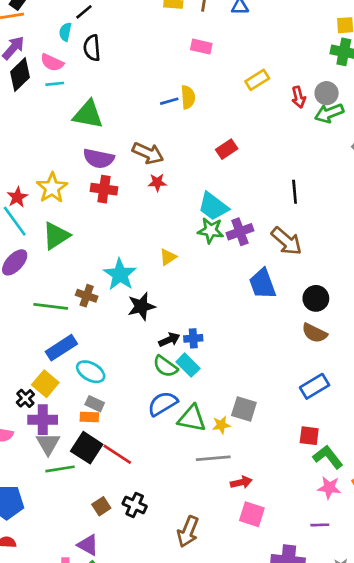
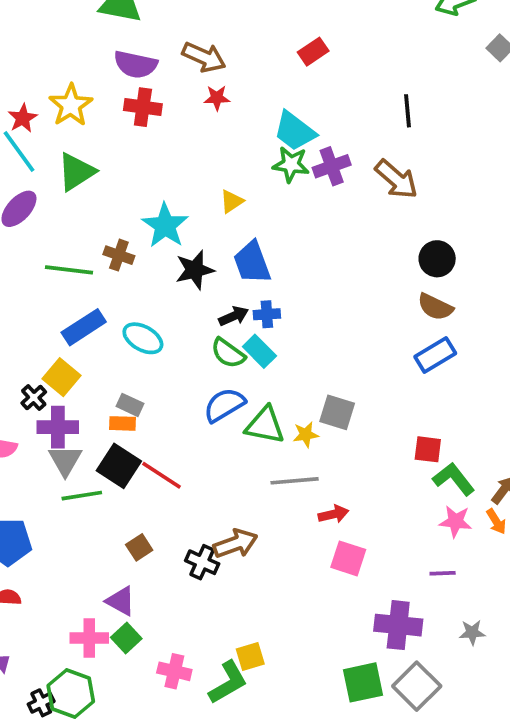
blue trapezoid: (263, 284) -> (252, 262), moved
cyan ellipse: (91, 372) -> (143, 338), moved
blue rectangle: (315, 386) -> (435, 355), moved
black cross: (135, 505) -> (202, 562), moved
brown arrow: (188, 532) -> (235, 544), moved, turned -132

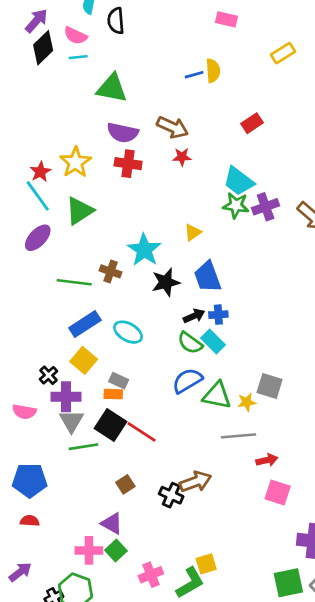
yellow square: (62, 377) -> (84, 360), moved
pink cross: (174, 671) -> (151, 575), turned -35

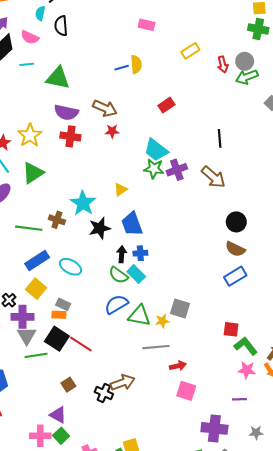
cyan line: (78, 57) -> (27, 64), moved
black arrow: (194, 316) -> (122, 254), turned -63

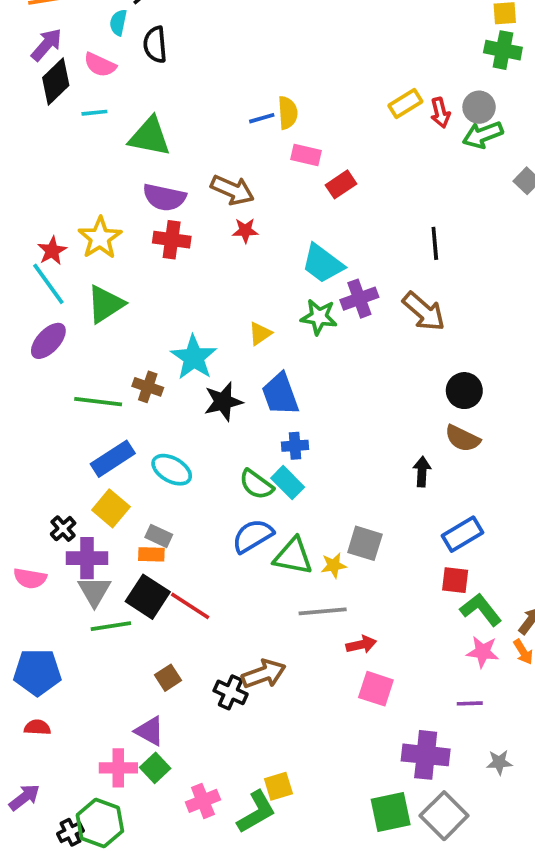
pink rectangle: (147, 25) -> (306, 155), moved
yellow rectangle: (190, 51) -> (405, 103), moved
green star: (154, 169) -> (319, 317), moved
black arrow: (122, 254) -> (422, 472), moved
blue rectangle: (235, 276) -> (462, 534), moved

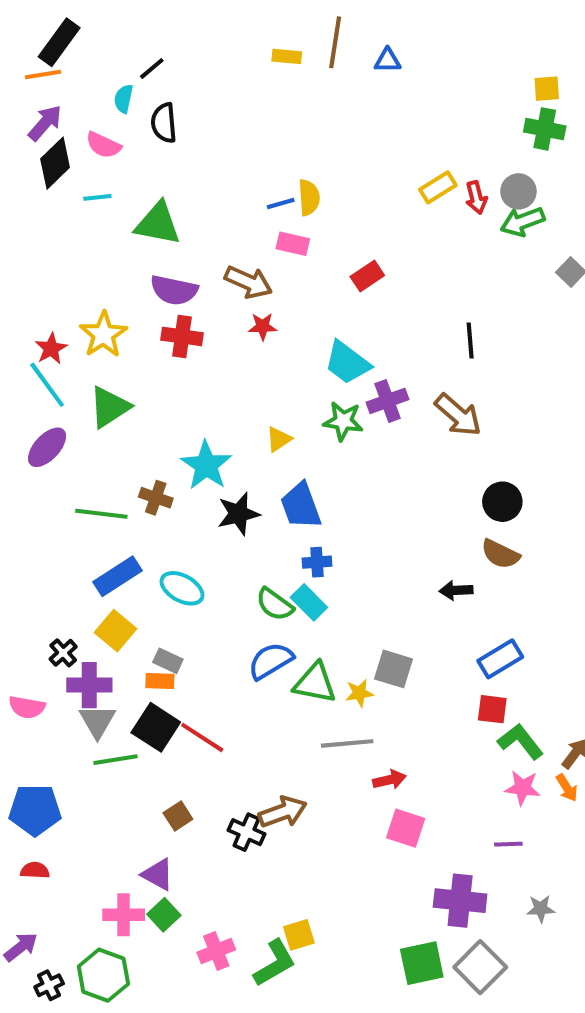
pink rectangle: (306, 155) -> (293, 244), moved
black arrow: (422, 472) -> (456, 590), turned -96
black cross: (70, 832) -> (49, 985), moved

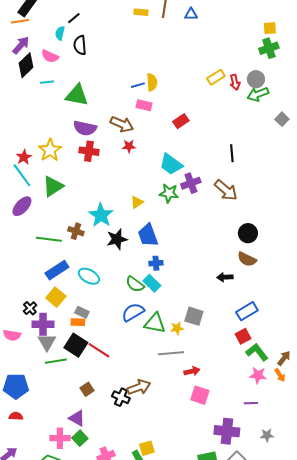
green cross: (545, 129) -> (269, 48), turned -30
red square: (492, 709) -> (243, 336), turned -35

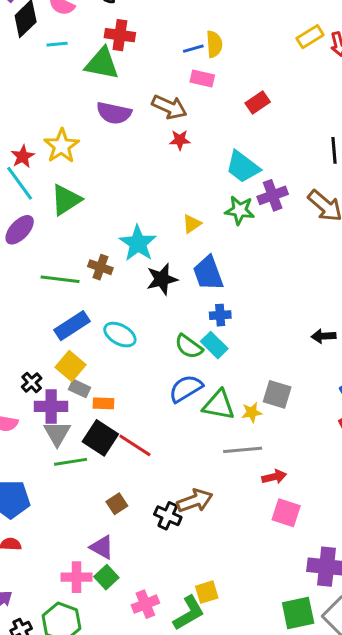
red cross: (89, 151) -> (120, 35), moved
gray rectangle: (82, 312) -> (79, 388), moved

